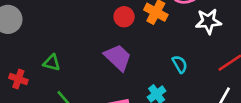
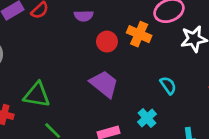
green triangle: (52, 63) -> (37, 95), size x1.5

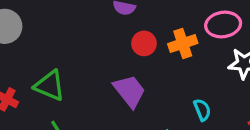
orange cross: (139, 34) -> (183, 44), turned 35

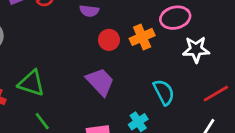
cyan semicircle: (202, 110) -> (164, 92), size x1.4

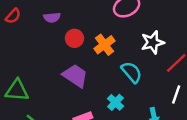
orange cross: (142, 37) -> (104, 45), moved
white star: (196, 49) -> (153, 42), moved

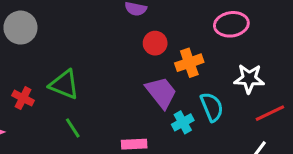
purple trapezoid: (75, 76) -> (161, 92), moved
cyan cross: (116, 102) -> (183, 122), moved

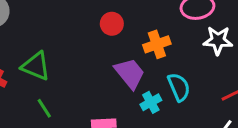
red circle: (155, 43) -> (112, 24), moved
white star: (249, 79) -> (218, 40), moved

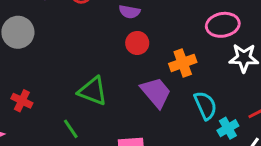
green triangle: (36, 66) -> (93, 91), moved
cyan cross: (151, 102) -> (228, 128), moved

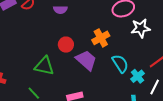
red circle: (137, 43) -> (66, 45), moved

